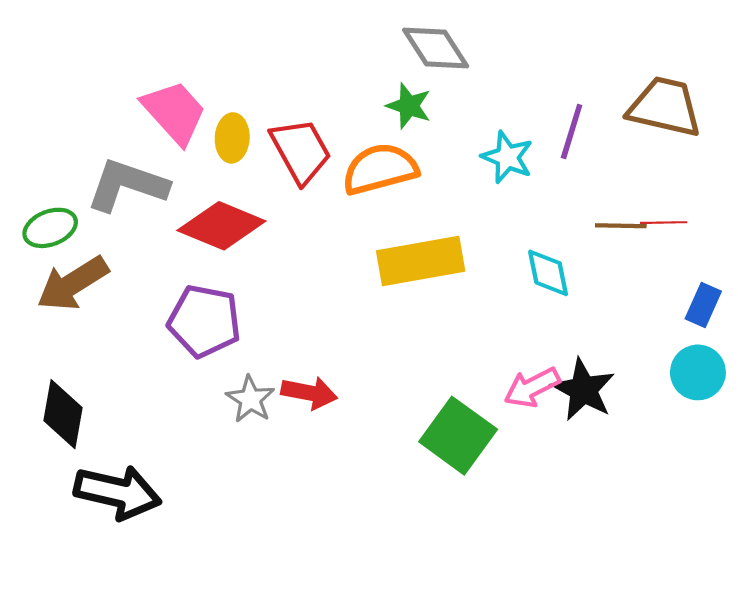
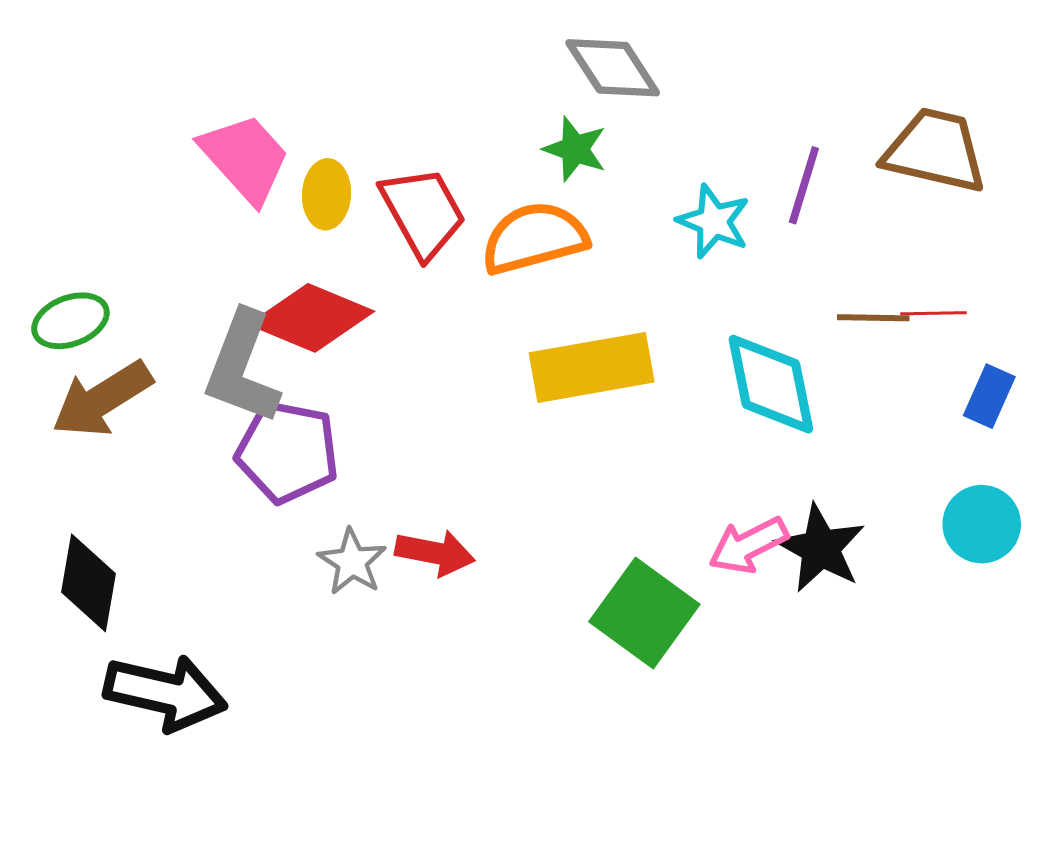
gray L-shape: (127, 185) -> (242, 367), moved, turned -88
cyan diamond: (548, 273) -> (771, 384), size x1.5
blue rectangle: (703, 305) -> (989, 396), moved

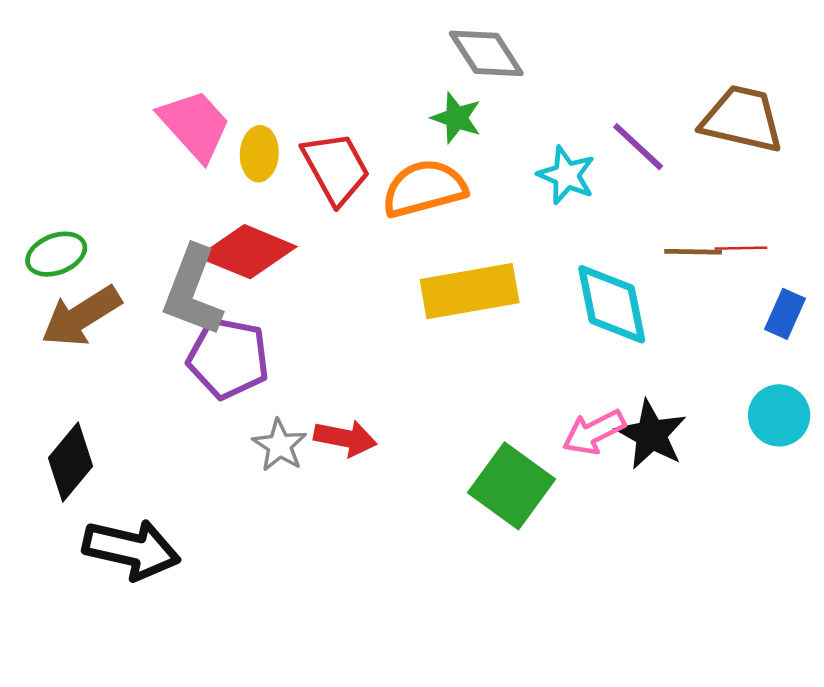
purple line: (804, 185) -> (638, 147), turned -64
black diamond: (89, 583) -> (70, 462), turned 30

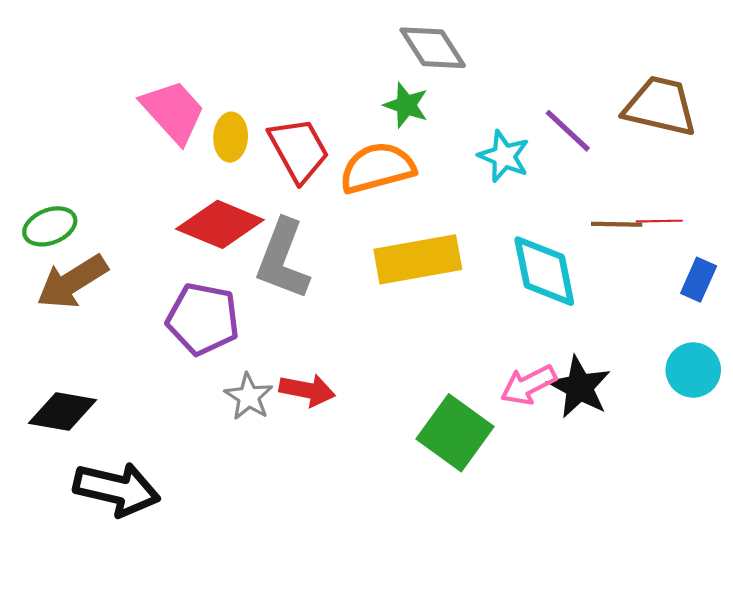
gray L-shape: (192, 291) -> (283, 259), moved
black diamond: (70, 462) -> (63, 411), turned 60

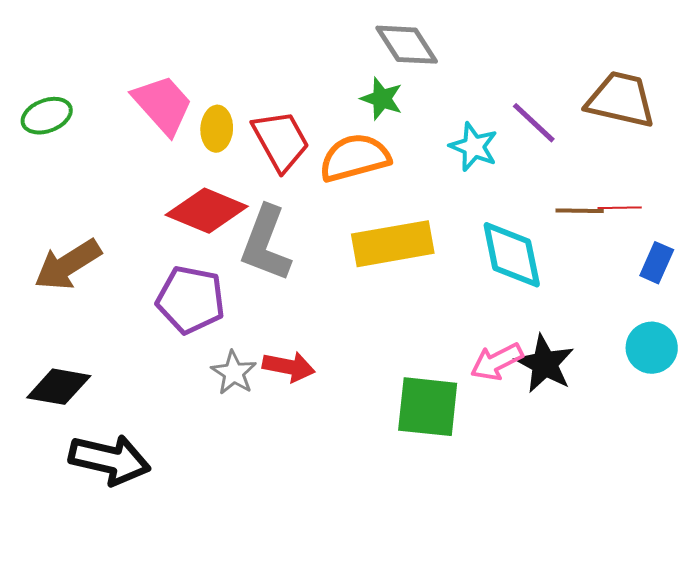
green ellipse: (50, 226) -> (47, 116), moved
green square: (455, 433) -> (428, 407), turned -30

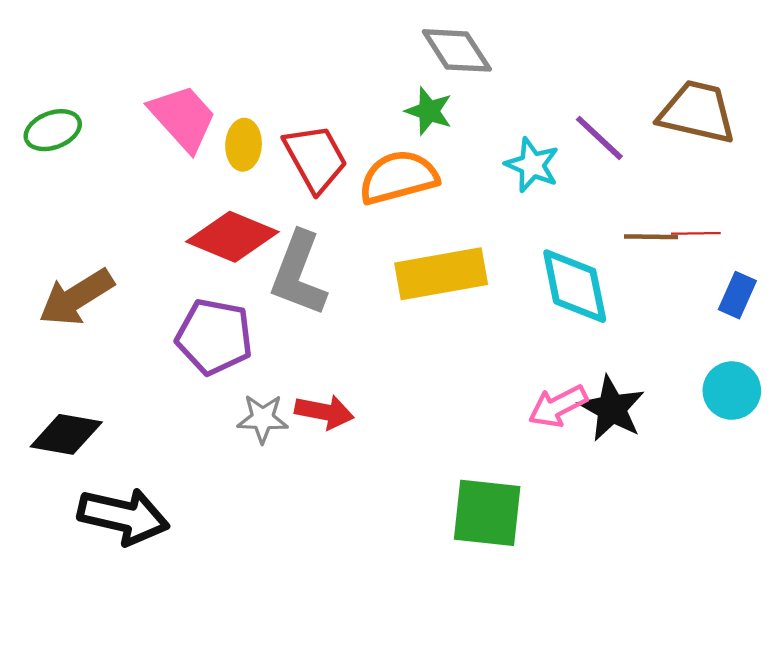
gray star: (234, 373) -> (263, 419), turned -30
green square: (428, 407) -> (487, 513), moved

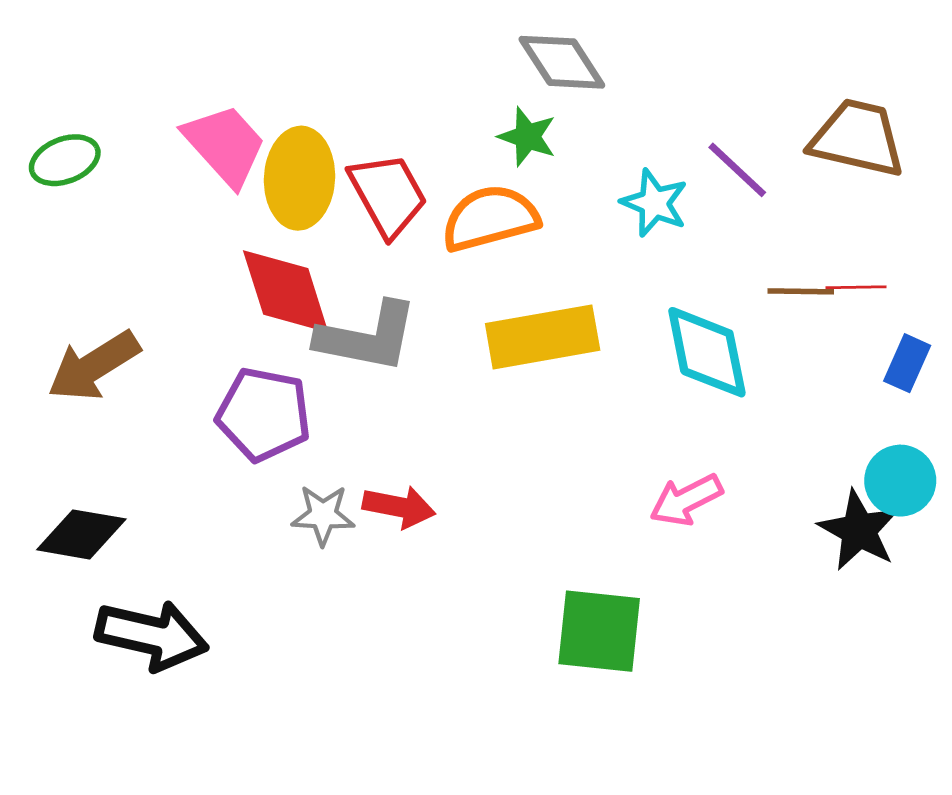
yellow ellipse: (244, 145) -> (300, 178), size x1.6
red diamond: (232, 237) -> (286, 291), turned 50
gray L-shape: (299, 274) -> (367, 337), turned -100
black star: (612, 409) -> (859, 530), moved

